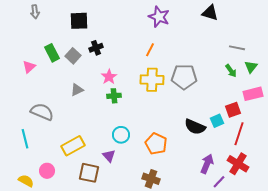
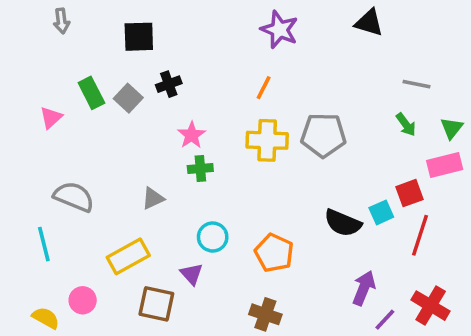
green triangle: (251, 67) -> (452, 128), moved
gray triangle: (77, 90) -> (153, 198), moved
red cross: (238, 164) -> (431, 306), moved

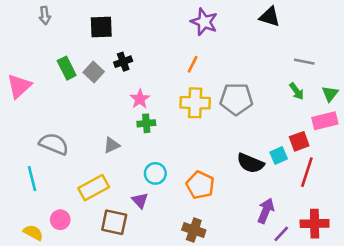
pink triangle: (51, 118) -> (19, 86), moved, size x1.5
red cross: (431, 306) -> (315, 224), turned -32

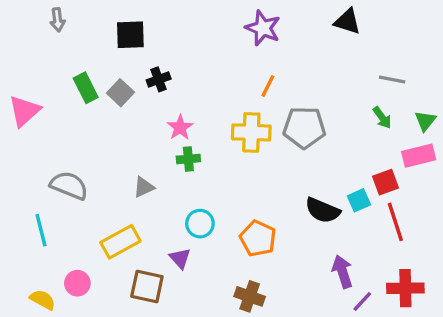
orange line: (193, 64) -> (268, 86), moved
red line: (307, 172) -> (395, 222), turned -36
purple arrow: (266, 211) -> (342, 272), turned -40

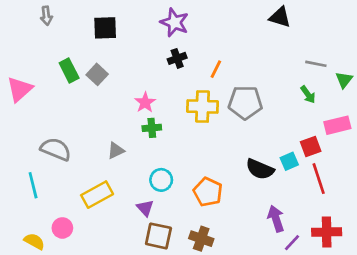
purple star: (263, 28) -> (174, 22), moved
black cross: (159, 79) -> (177, 58), moved
green triangle: (425, 121) -> (344, 80), moved
brown square: (147, 286) -> (158, 236), moved

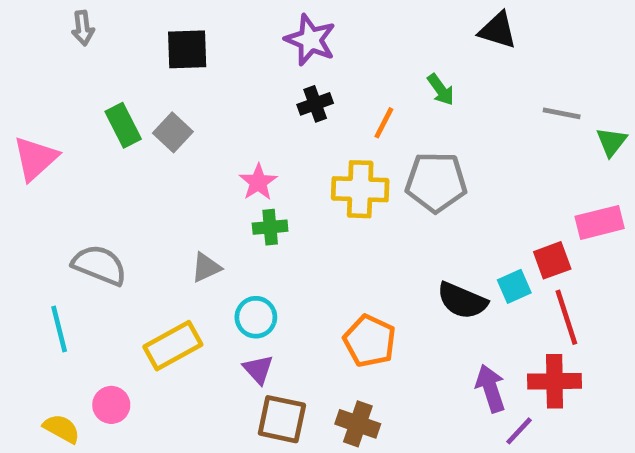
green arrow: (308, 94) -> (441, 90), moved
cyan circle: (161, 180) -> (256, 317), moved
red cross: (327, 232) -> (555, 381), moved

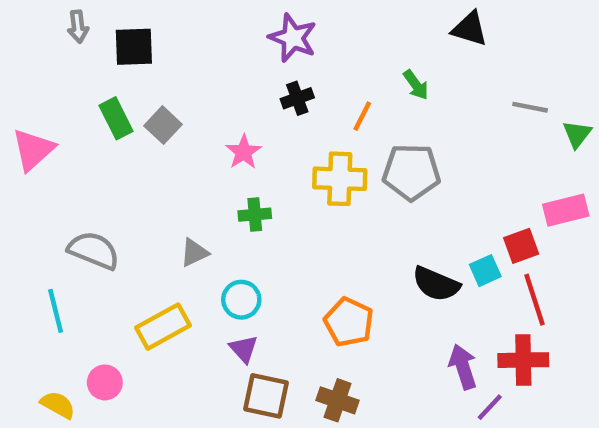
black square: (187, 49) -> (134, 47), moved
pink star: (258, 182) -> (244, 152), moved

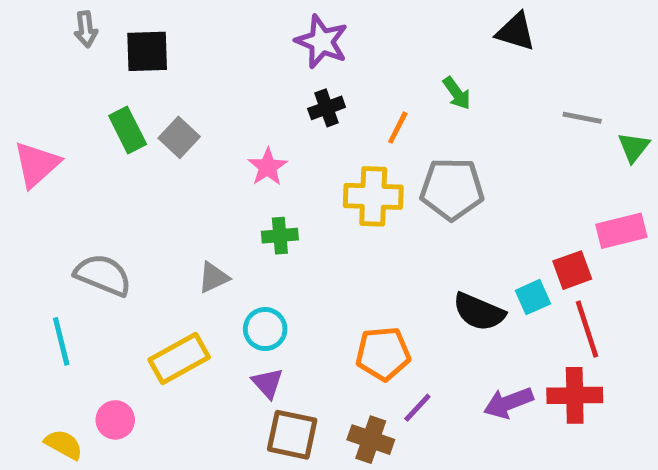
orange pentagon: (349, 322) -> (383, 354), turned -30
purple arrow: (463, 367) -> (508, 403), turned -93
purple line: (490, 407) -> (417, 408), moved

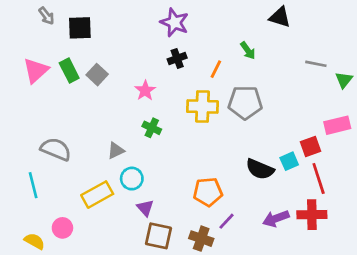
gray arrow: (86, 29) -> (46, 16), turned -30
pink triangle: (37, 164) -> (36, 71), moved
green cross: (280, 236) -> (152, 128), turned 30
cyan circle: (265, 329) -> (132, 179), moved

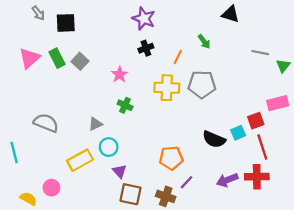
cyan line: (33, 185) -> (14, 153), moved

